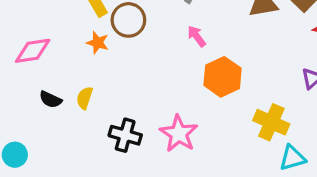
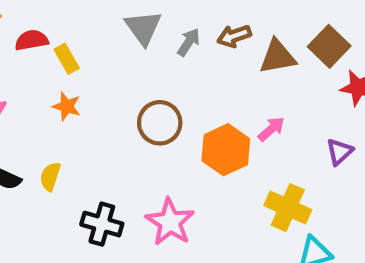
brown circle: (128, 20) -> (160, 123), moved
pink arrow: (197, 36) -> (271, 129), moved, turned 85

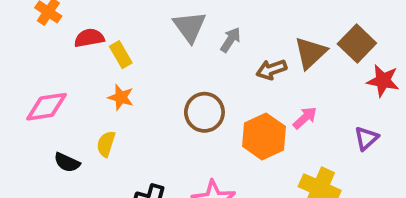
brown arrow: (234, 36) -> (271, 70), moved
brown triangle: (277, 57) -> (310, 53), turned -33
yellow semicircle: (50, 177) -> (106, 144), moved

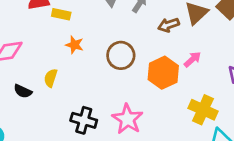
yellow rectangle: (121, 55) -> (61, 14), turned -48
orange star: (121, 97) -> (74, 45), moved

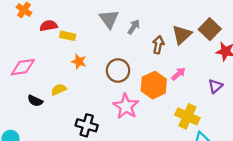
brown arrow: (169, 25) -> (158, 45), turned 120
yellow semicircle: (51, 78) -> (59, 90), turned 48
pink star: (127, 119) -> (126, 106), moved

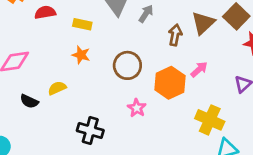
yellow rectangle: (68, 36) -> (82, 24), moved
pink star: (126, 106) -> (137, 108), size x0.6

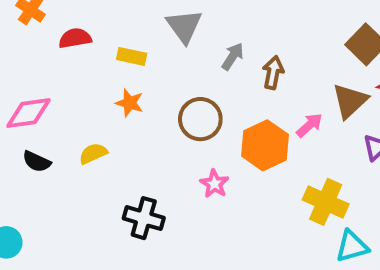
gray arrow: (146, 14) -> (233, 56), moved
brown triangle: (203, 23) -> (350, 101), moved
black semicircle: (29, 101) -> (37, 162), moved

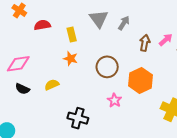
yellow rectangle: (132, 56) -> (72, 34), turned 64
gray arrow: (233, 56) -> (124, 23), moved
pink arrow: (309, 125) -> (166, 40), moved

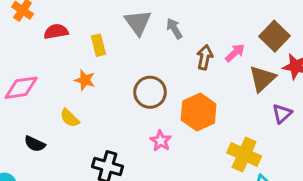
gray arrow: (124, 23) -> (174, 29), turned -64
orange star: (71, 59) -> (85, 80), moved
yellow semicircle: (52, 85) -> (70, 118), turned -112
black semicircle: (22, 89) -> (35, 144), moved

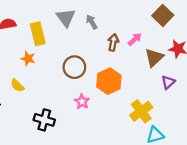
brown square: (274, 36) -> (163, 15), moved
yellow rectangle: (98, 45) -> (38, 34), size x1.5
yellow cross: (244, 154) -> (141, 111), turned 30

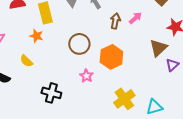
brown triangle: (154, 57) -> (158, 48), moved
purple triangle: (168, 82) -> (172, 65), moved
yellow cross: (141, 111) -> (124, 99), moved

